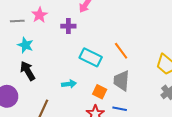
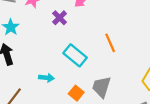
purple cross: (68, 26) -> (60, 18), turned 32
orange line: (121, 51) -> (110, 43), moved

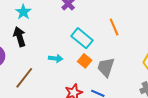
orange square: (76, 93) -> (85, 61), moved

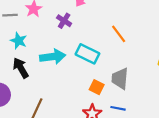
cyan arrow: (56, 58) -> (53, 57), moved, size x1.6
orange square: (85, 61) -> (97, 87), moved

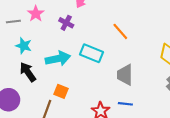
orange square: (97, 87) -> (61, 91), moved

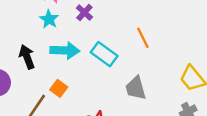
cyan star: (24, 46) -> (49, 19), moved
gray trapezoid: (125, 75) -> (136, 88), turned -30

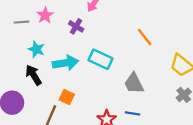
cyan star: (49, 19) -> (36, 49), moved
orange line: (143, 38) -> (145, 37), moved

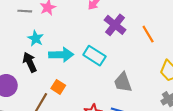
purple cross: (76, 26) -> (115, 25), moved, size x1.5
orange line: (145, 37) -> (148, 34), moved

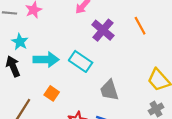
orange line: (148, 34) -> (140, 26), moved
orange square: (58, 87) -> (52, 93), moved

